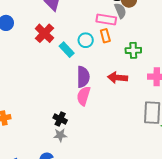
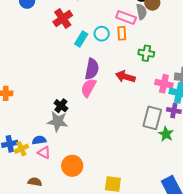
cyan rectangle: (67, 50) -> (81, 39), turned 63
gray star: (60, 135) -> (58, 121), size x1.5

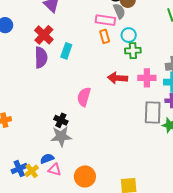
cyan circle: (102, 34) -> (129, 35), moved
purple semicircle: (92, 69) -> (41, 57), moved
pink cross: (164, 84) -> (147, 78), moved

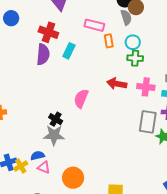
pink rectangle: (105, 20) -> (94, 25), moved
red cross: (44, 35) -> (48, 32), turned -30

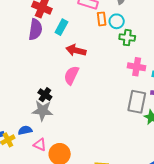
cyan circle: (133, 42) -> (117, 21), moved
red arrow: (117, 84) -> (76, 50), moved
pink triangle: (44, 167) -> (40, 145), moved

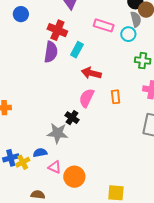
orange rectangle: (102, 19) -> (116, 97), moved
cyan circle: (117, 21) -> (128, 34), moved
black cross: (45, 95) -> (72, 118), moved

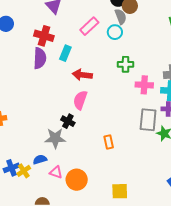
pink rectangle: (104, 25) -> (89, 26), turned -54
green cross: (143, 61) -> (126, 64), moved
orange rectangle: (116, 97) -> (109, 142), moved

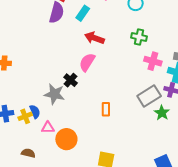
gray rectangle: (148, 120) -> (149, 96), turned 40
blue semicircle: (40, 160) -> (35, 112), turned 72
yellow cross: (24, 171) -> (25, 116), moved
pink triangle: (56, 172) -> (48, 128), turned -32

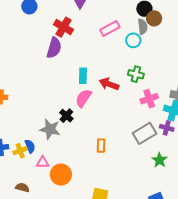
cyan rectangle: (83, 13) -> (83, 76), moved, turned -35
red arrow: (94, 38) -> (109, 84), moved
pink cross: (153, 61) -> (149, 99), turned -36
green star: (162, 113) -> (159, 160), moved

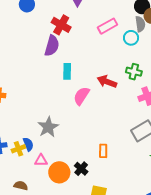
cyan rectangle: (83, 76) -> (67, 71), moved
black cross: (66, 116) -> (81, 169), moved
gray star: (50, 129) -> (48, 127), turned 30
orange rectangle: (101, 146) -> (103, 151), moved

